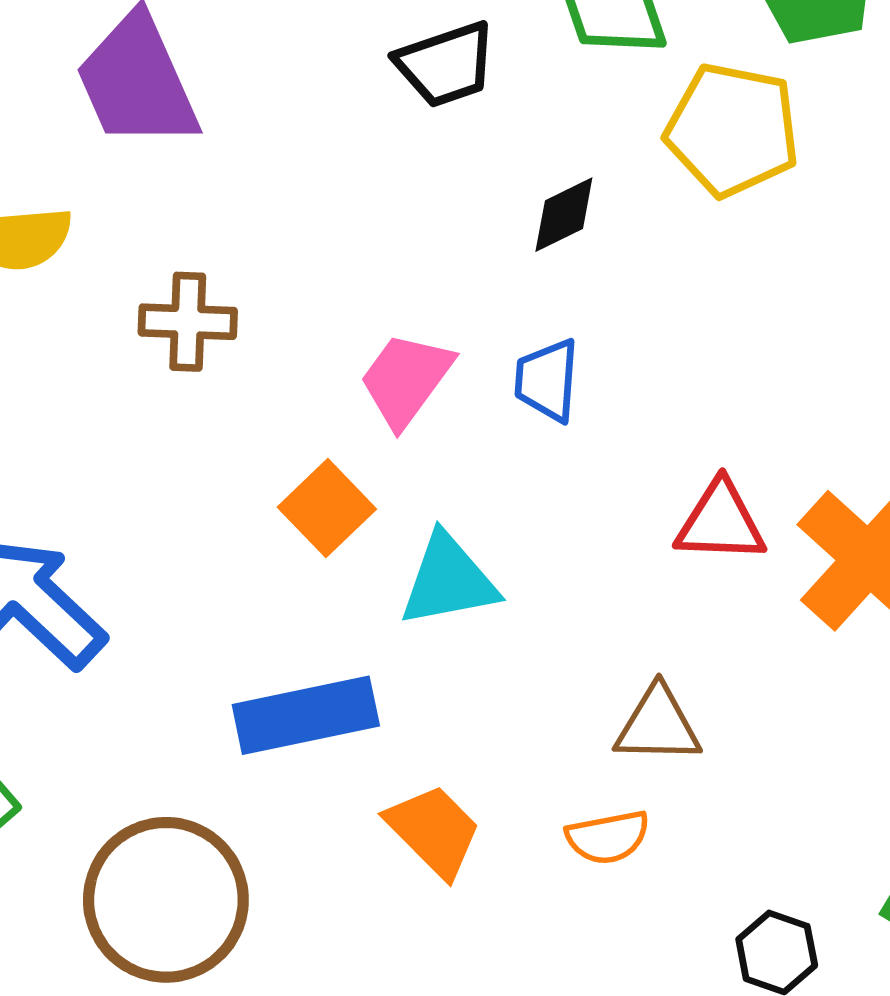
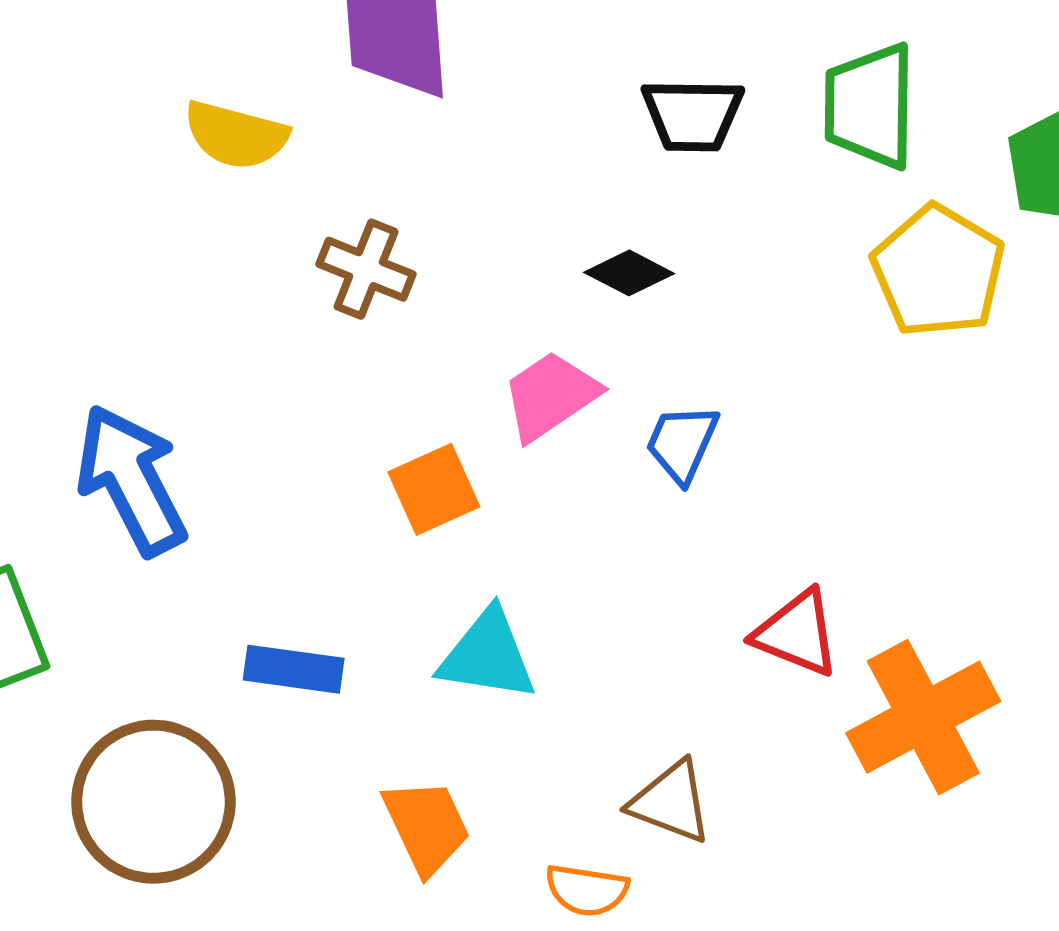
black diamond: (564, 215) -> (629, 273), moved, turned 34
cyan triangle: (449, 580) -> (488, 655), moved
blue rectangle: (306, 715) -> (294, 669), moved, size x0.7

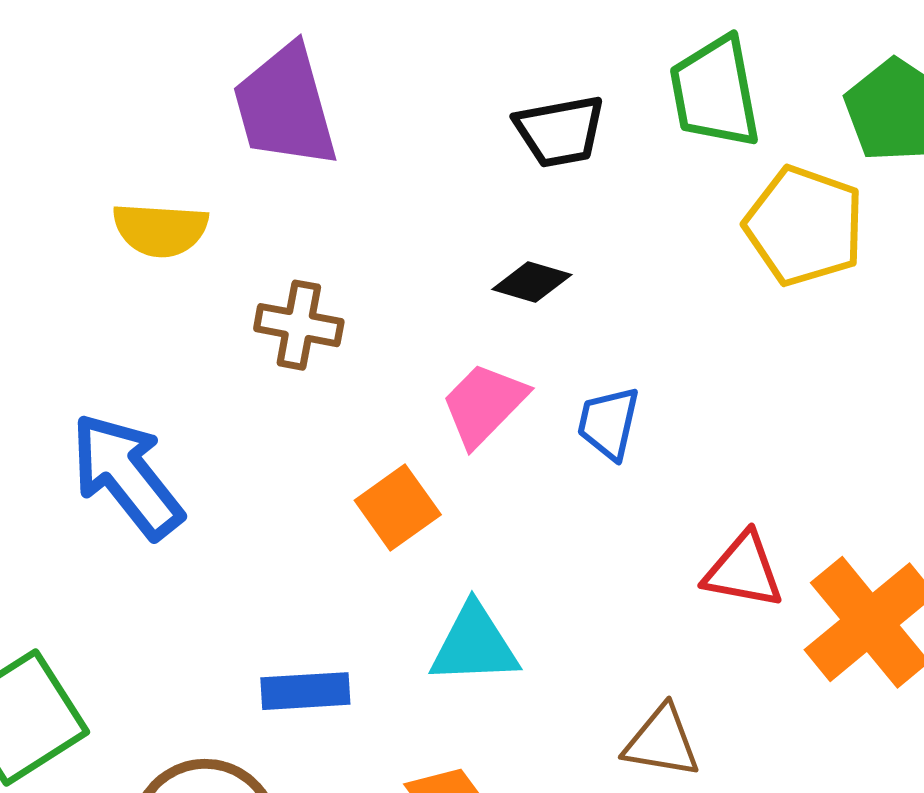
blue arrow: (131, 480) -> (127, 476), moved

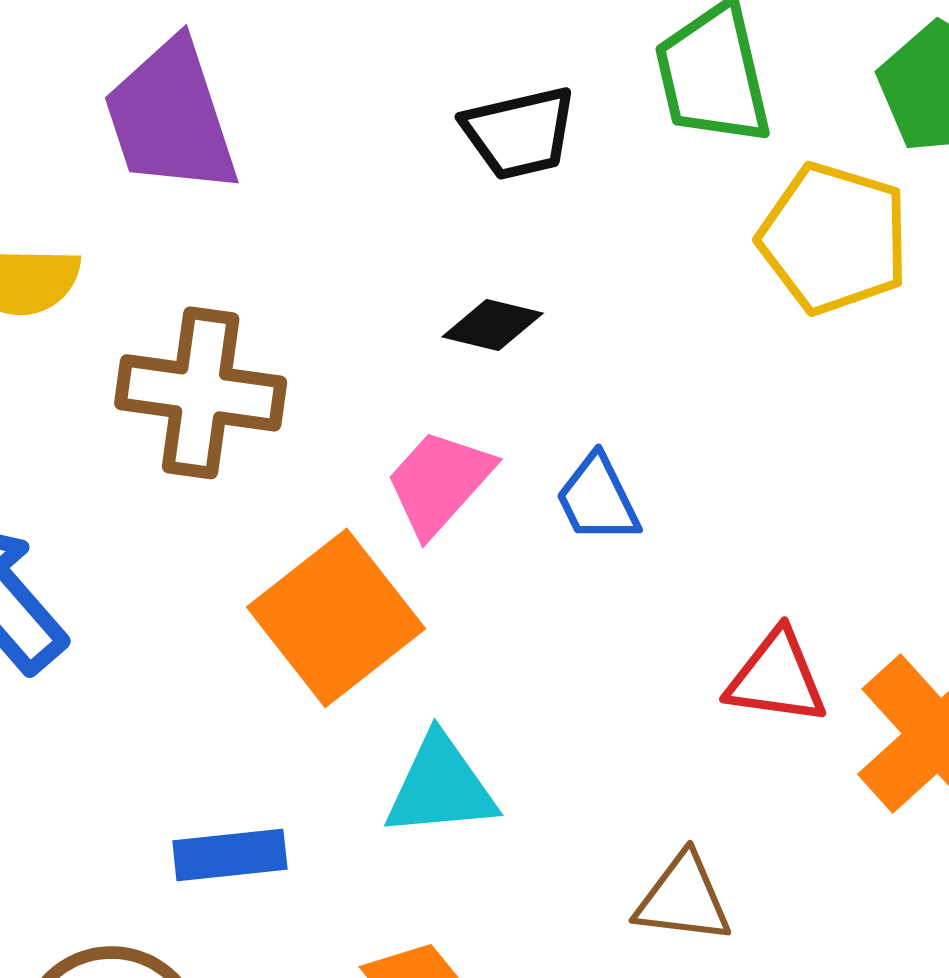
brown cross: (299, 325) -> (201, 393), size x1.5
blue trapezoid: (609, 423) -> (598, 499), turned -36
orange square: (398, 508) -> (336, 618), size x1.6

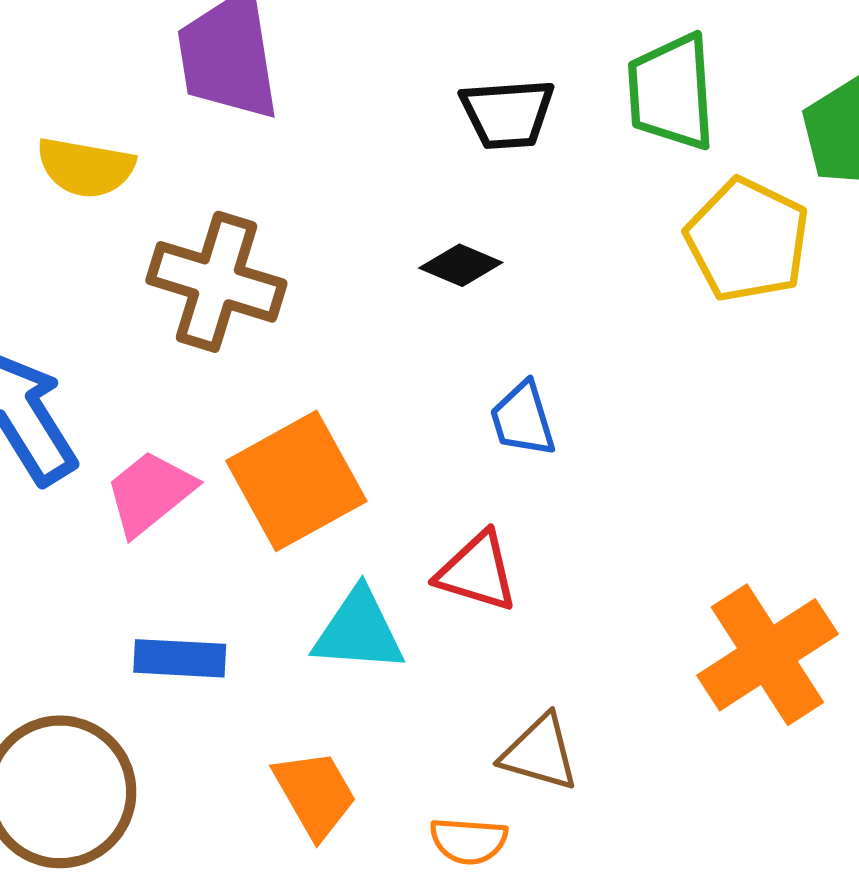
pink trapezoid: (439, 482) -> (150, 493), moved
red triangle: (777, 678) -> (477, 572), moved

